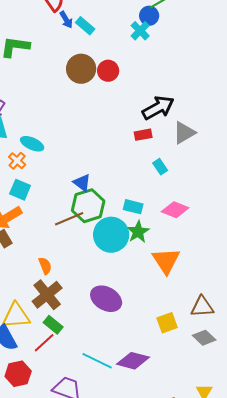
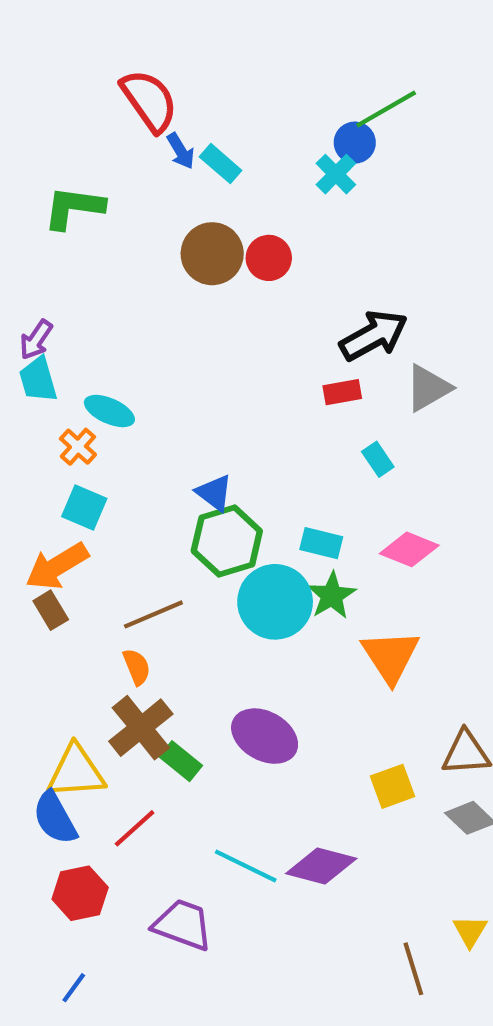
brown line: (69, 219) -> (153, 614), moved
green rectangle: (53, 325) -> (181, 761), moved

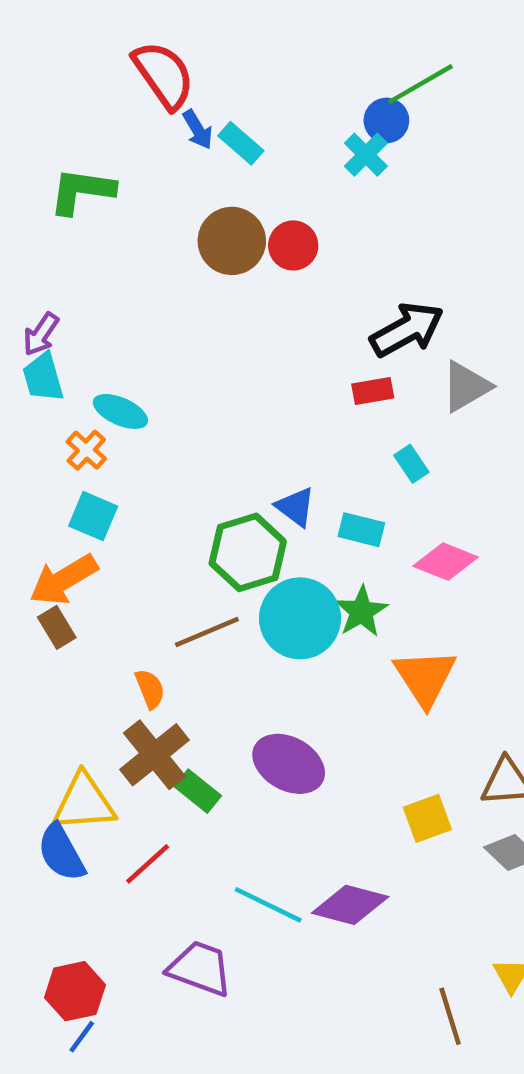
blue triangle: (214, 493) -> (295, 507), moved
cyan rectangle: (321, 543) -> (361, 530), moved
brown line: (153, 614) -> (207, 632), moved
red hexagon: (80, 893) -> (75, 991), moved

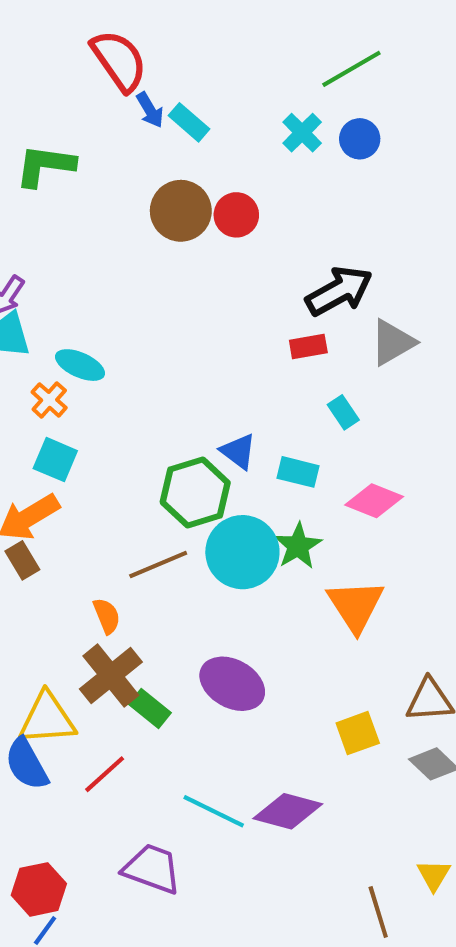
blue circle: (386, 120) -> (360, 139), moved

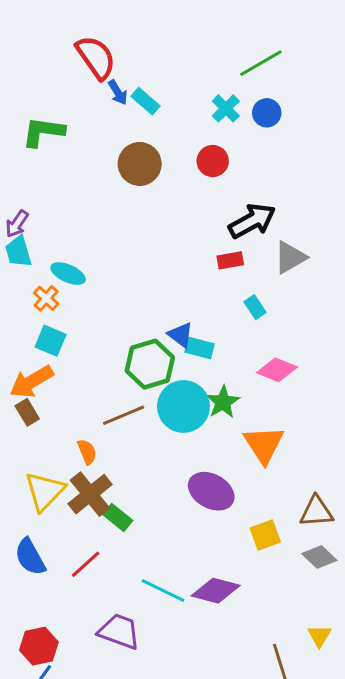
red circle: (236, 215) -> (213, 161), moved
cyan rectangle: (298, 472) -> (200, 348), moved
purple ellipse: (232, 684) -> (211, 491), moved
yellow triangle: (47, 719) -> (45, 491), moved, turned -42

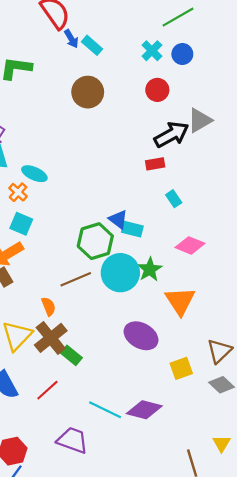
red circle: (213, 161) -> (157, 90), moved
gray triangle: (290, 257) -> (200, 120), moved
brown triangle: (316, 512) -> (219, 351), turned -40

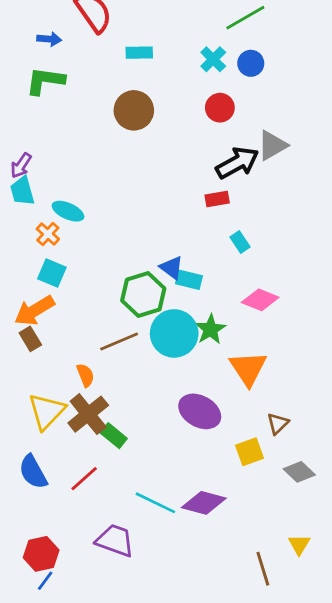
blue arrow: (71, 39) -> (49, 39), moved, turned -54
cyan rectangle: (92, 45) -> (139, 53), turned -42
brown triangle: (219, 351) -> (278, 424), moved, size x0.7

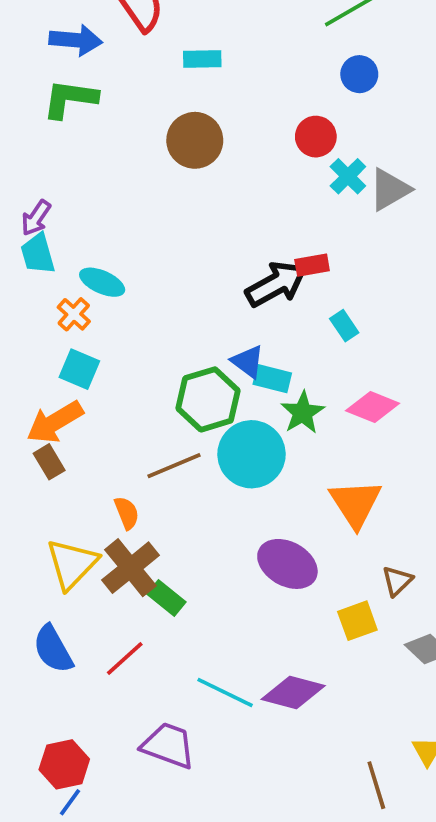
blue arrow: (49, 39) -> (76, 40), size x1.5
cyan cross: (213, 59) -> (348, 176), moved
black arrow: (237, 163) -> (276, 284), moved
green star: (210, 329) -> (303, 413), moved

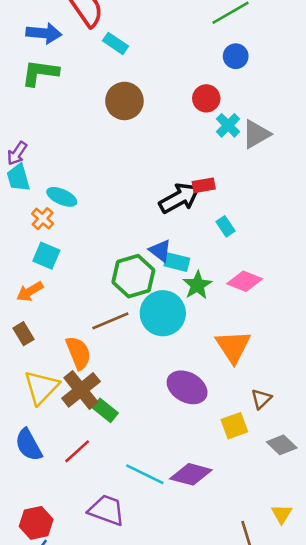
cyan rectangle: (202, 59) -> (115, 43), moved, turned 35
orange arrow: (55, 422) -> (30, 291), size x0.7
brown rectangle: (49, 462) -> (23, 334), moved
orange semicircle: (127, 513) -> (78, 353), size x1.5

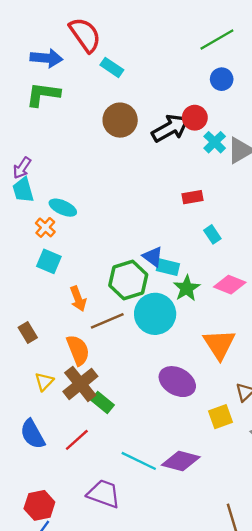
black arrow: (179, 198) -> (170, 128), moved
orange arrow: (30, 291) -> (78, 299), moved, turned -80
yellow triangle: (41, 387) -> (44, 382), size x0.6

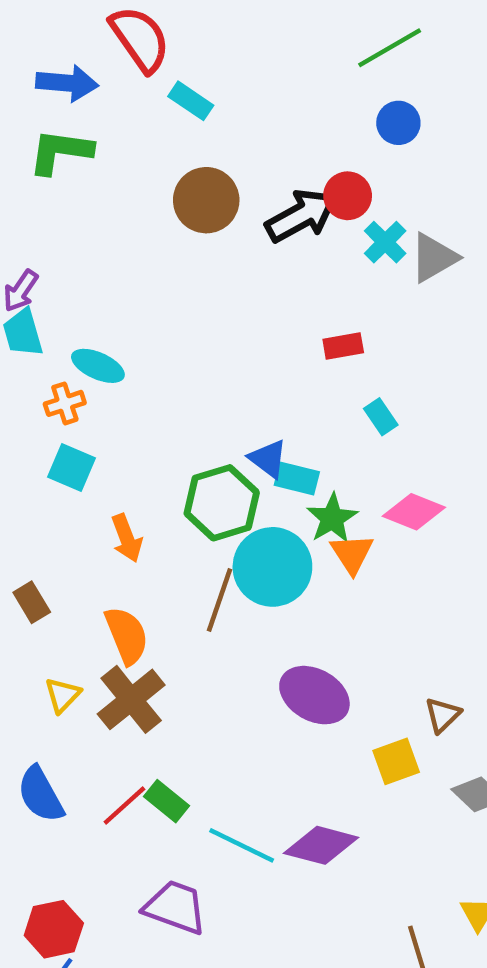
orange cross: (45, 227) -> (65, 403), turned 30
brown line: (107, 321) -> (219, 600), moved, turned -48
orange triangle: (219, 344) -> (352, 554), moved, size x0.7
green rectangle: (103, 403) -> (166, 801), moved

